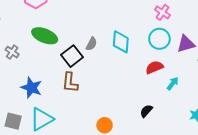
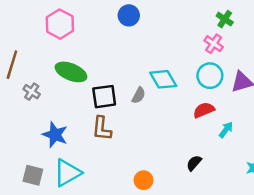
cyan diamond: (121, 42) -> (163, 79), turned -35
gray semicircle: (91, 44) -> (139, 95), moved
black square: (72, 56) -> (104, 97), turned 30

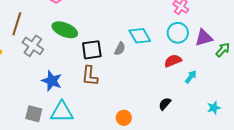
gray cross: (32, 92) -> (33, 46), size x1.5
cyan triangle: (67, 173) -> (62, 112), turned 30

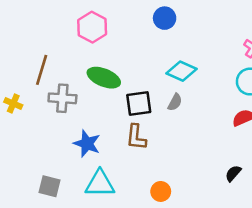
cyan diamond: (140, 36) -> (181, 71), moved, turned -35
gray cross: (33, 46) -> (62, 98), turned -30
gray square: (34, 114) -> (49, 186), moved
orange circle: (124, 118) -> (161, 191), moved

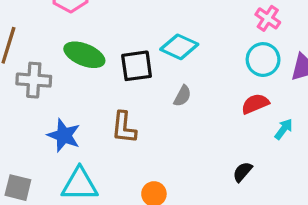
gray semicircle: (175, 102) -> (182, 96), moved
black square: (139, 103) -> (137, 66), moved

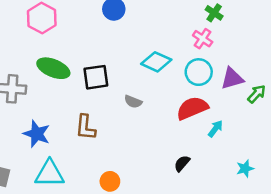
cyan diamond: (179, 47) -> (156, 62), moved
gray semicircle: (182, 96) -> (133, 102), turned 84
red semicircle: (255, 104) -> (192, 108), size x1.4

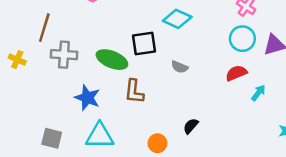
cyan diamond: (156, 62) -> (177, 19), moved
green ellipse: (53, 68) -> (112, 60), moved
red semicircle: (192, 108) -> (236, 73), size x0.7
black semicircle: (182, 163) -> (191, 126), moved

